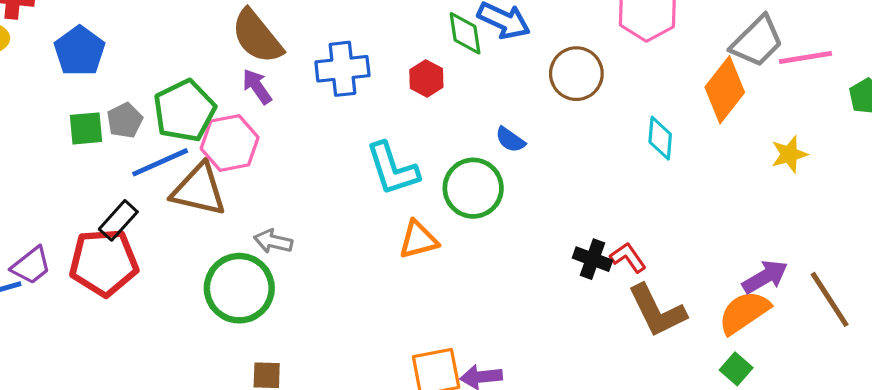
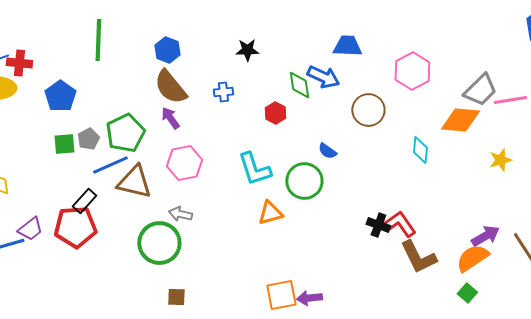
blue cross: (342, 69) -> (223, 92), moved, size x0.6
orange diamond: (725, 90) -> (460, 120), turned 57
pink hexagon: (230, 143) -> (184, 163), moved
red L-shape: (628, 258) -> (400, 224), size x1.4

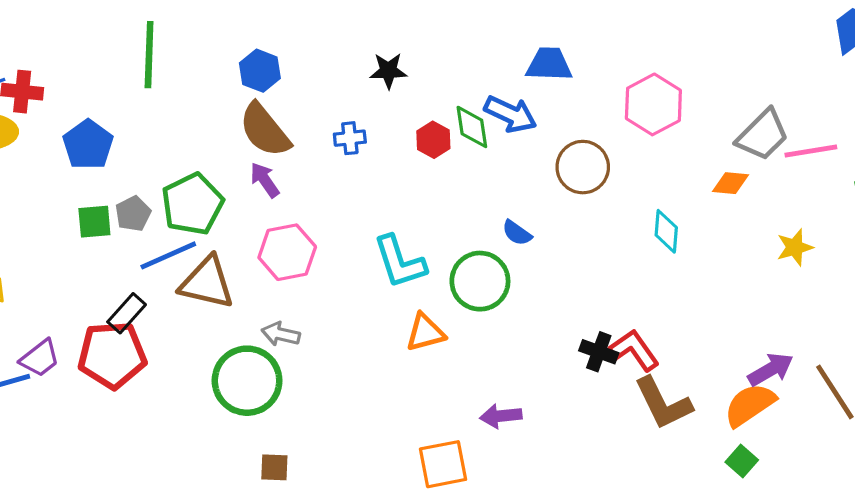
red hexagon: (275, 113) -> (433, 140), moved
orange diamond: (460, 120) -> (731, 183), size x0.6
purple arrow: (309, 298) -> (501, 416), moved

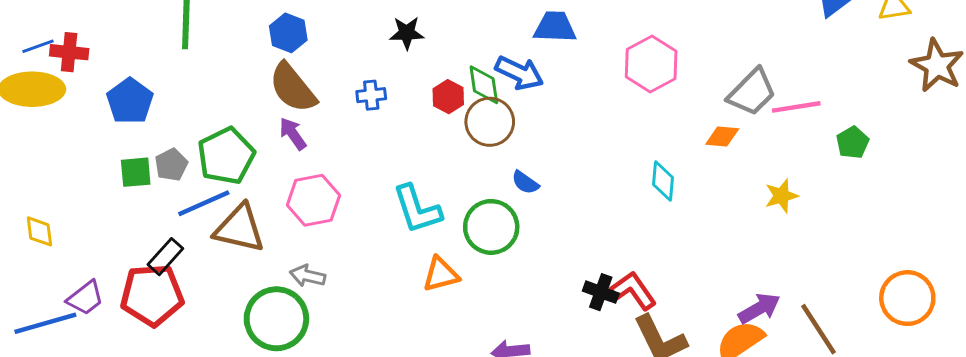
brown circle: (583, 167) -> (490, 122), moved

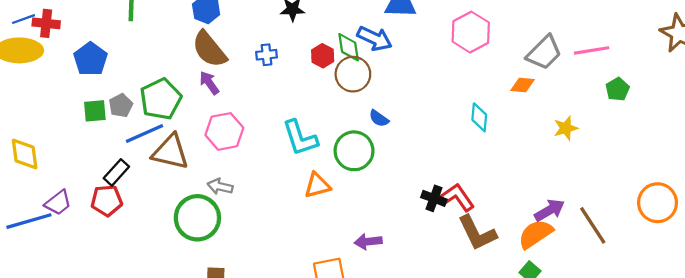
pink line: (796, 107) -> (592, 50), moved
yellow diamond: (39, 231) -> (25, 154), size x1.4
red pentagon: (152, 295) -> (107, 201), size x0.7

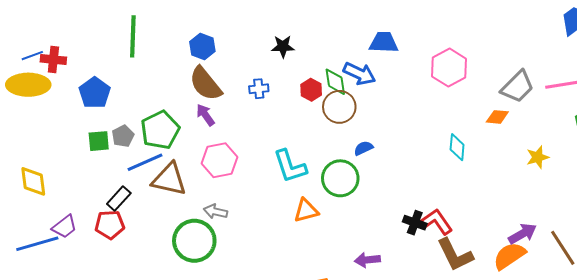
blue semicircle: (379, 118) -> (363, 148), turned 120
purple arrow: (368, 242) -> (367, 260), moved

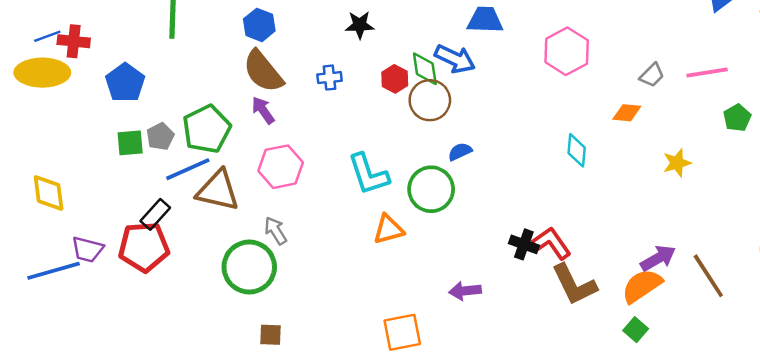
gray trapezoid: (517, 87) -> (652, 75), size x0.6
gray arrow: (215, 212) -> (276, 231), turned 45
red pentagon: (110, 225) -> (144, 247), size x1.4
purple trapezoid: (64, 227) -> (87, 249), turned 52

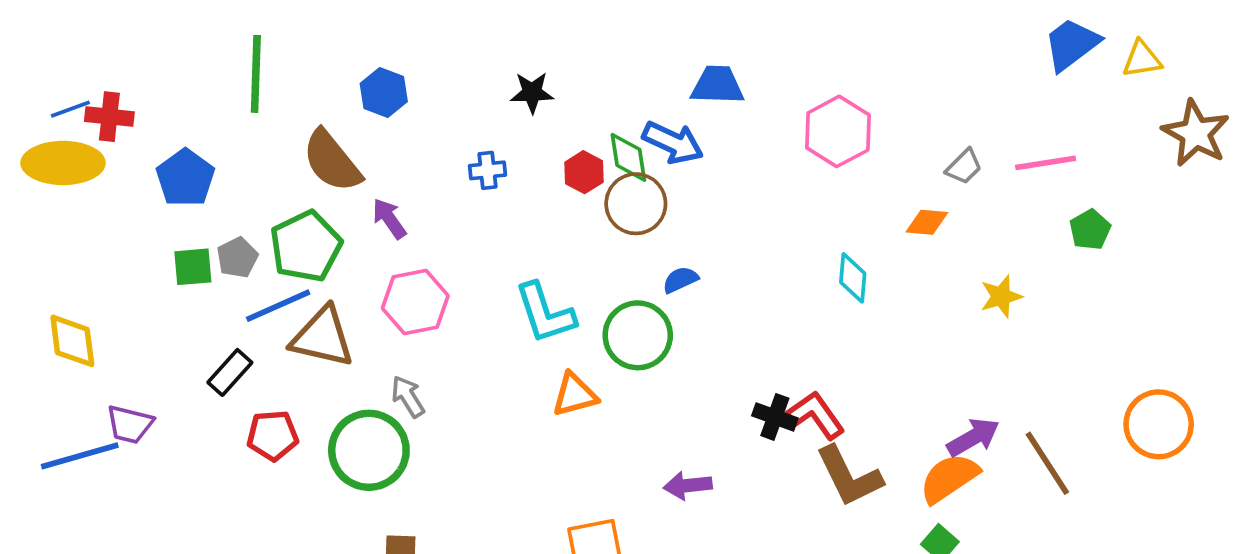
brown semicircle: (263, 71) -> (332, 161), moved
red pentagon: (144, 247) -> (273, 435), moved, size x0.7

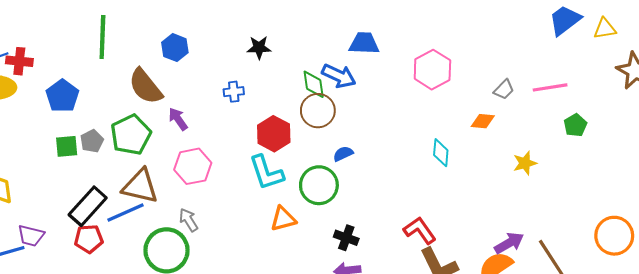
red hexagon: (584, 172) -> (274, 134), moved, size x1.5
blue line: (278, 306) -> (126, 213), moved
black rectangle: (230, 372) -> (88, 206), size x1.5
black cross: (775, 417) -> (346, 238), moved
red pentagon: (273, 435) -> (89, 239), moved

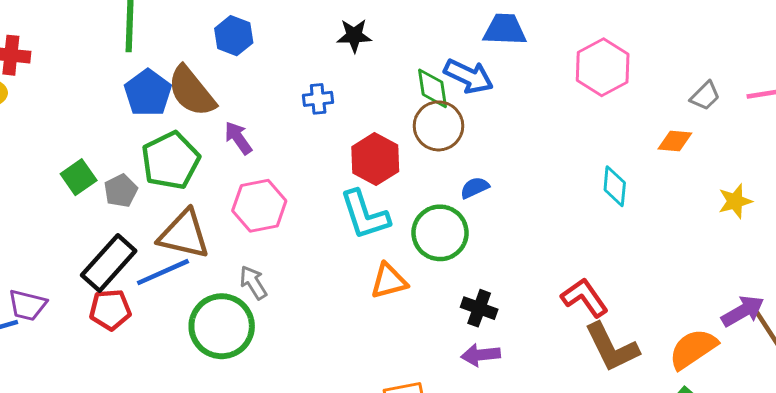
blue pentagon: (62, 96) -> (148, 93), moved
gray pentagon: (92, 141) -> (121, 191), moved
green square: (67, 146) -> (79, 177), turned -30
purple arrow: (509, 243) -> (743, 311), moved

